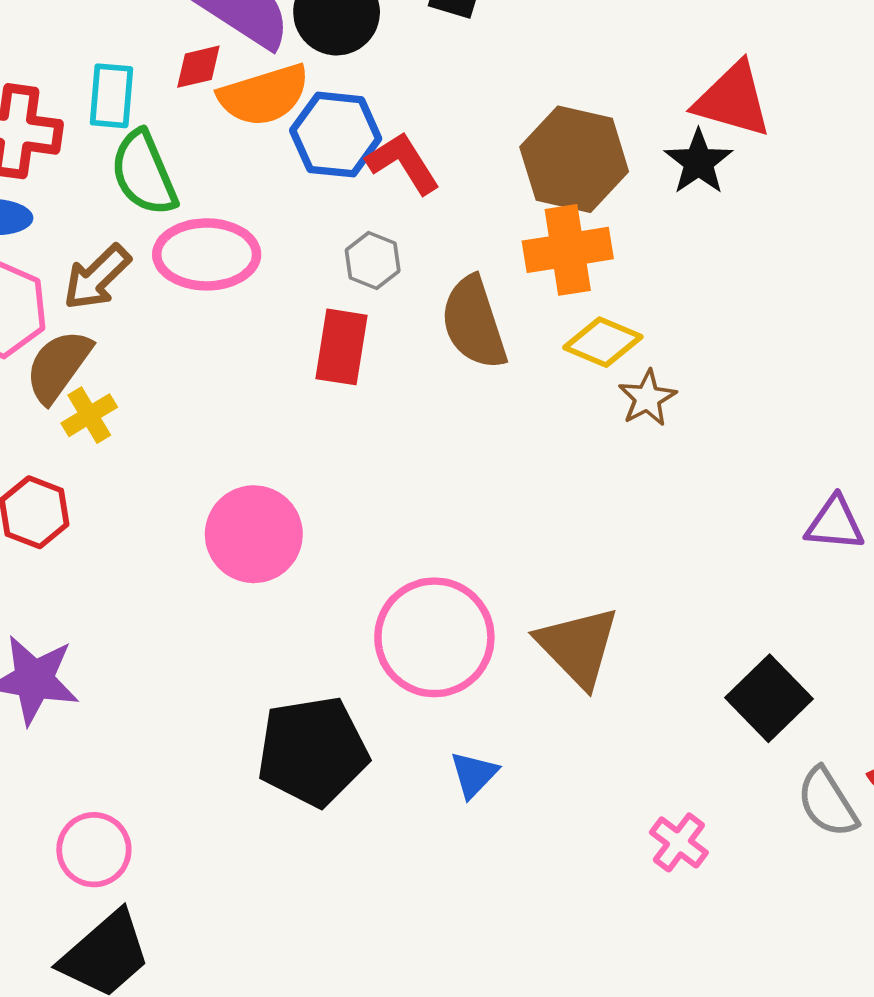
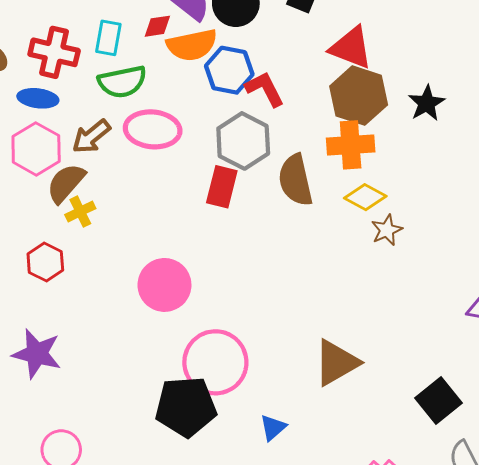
red triangle: (733, 100) -> (351, 48), moved
green semicircle: (144, 173) -> (122, 82), turned -84
gray hexagon: (373, 261) -> (243, 141), size x1.8
pink circle: (434, 637) -> (215, 362), moved
brown triangle: (578, 647) -> (336, 363), turned 39

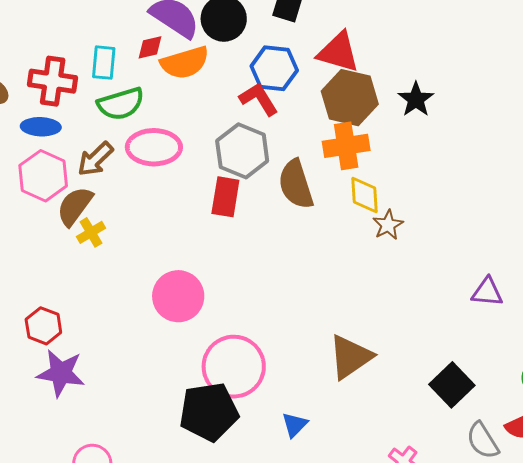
blue hexagon: (229, 70) -> (274, 68), moved
yellow diamond: (365, 197) -> (364, 195), turned 63
red hexagon: (45, 262) -> (43, 326), moved

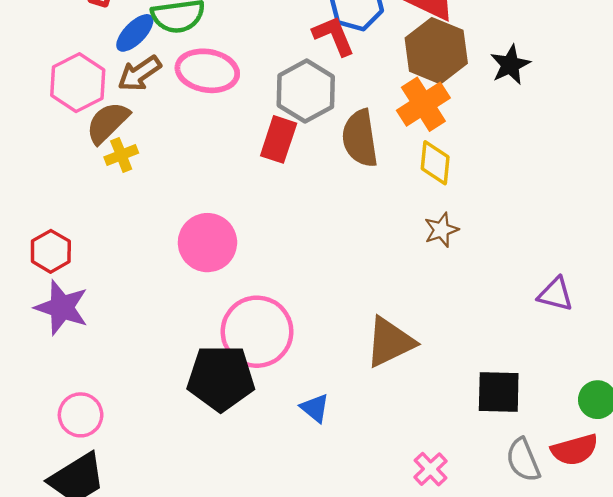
blue ellipse: (41, 127) -> (135, 33), moved, turned -57
orange cross: (346, 146) -> (423, 104), turned -33
brown star: (388, 225) -> (441, 230), moved
black square: (452, 385) -> (499, 392), turned 36
blue triangle: (295, 425) -> (315, 408), turned -44

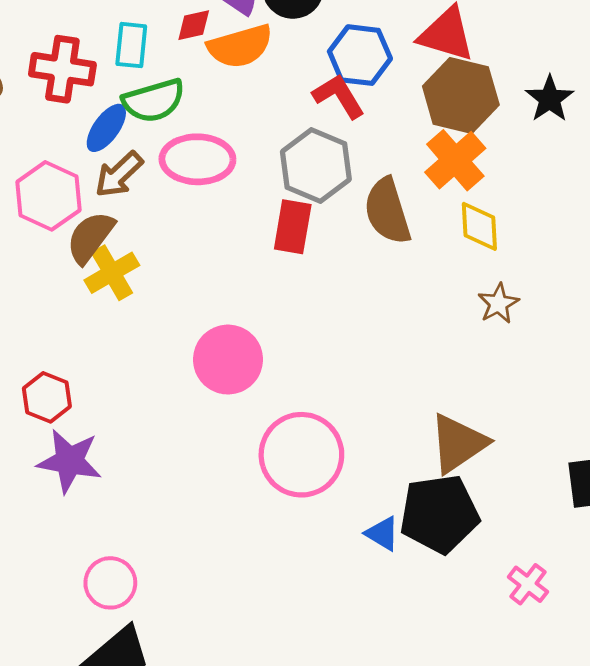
yellow cross: (121, 155) -> (112, 273), size x1.4
black pentagon: (221, 378) -> (439, 514), moved

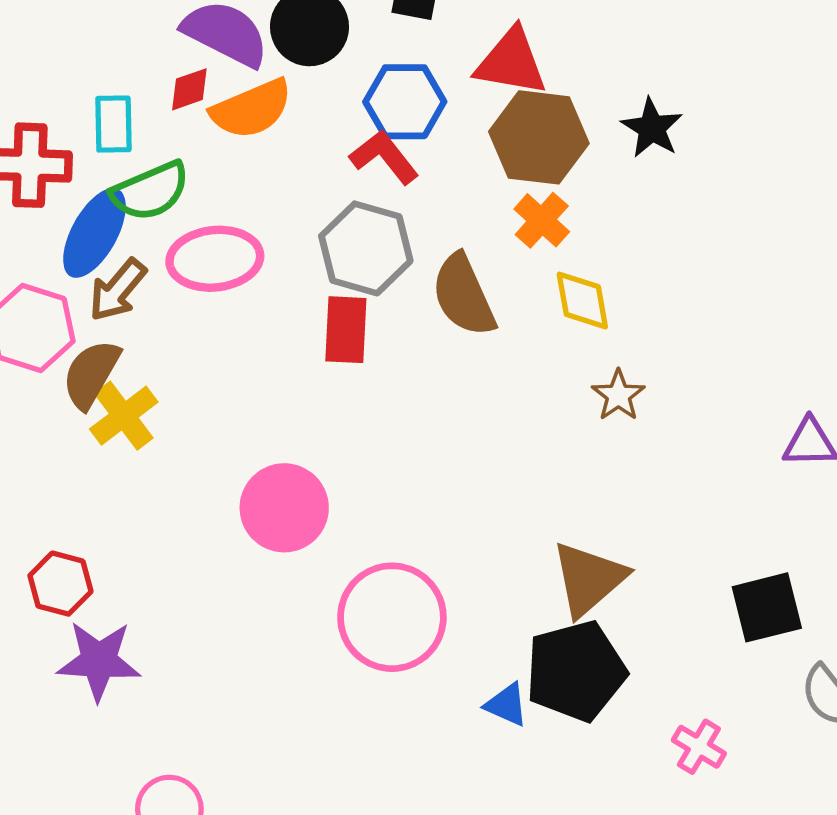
blue ellipse: (106, 128) -> (94, 233), size x1.4
orange cross: (455, 160) -> (542, 220), size x0.7

